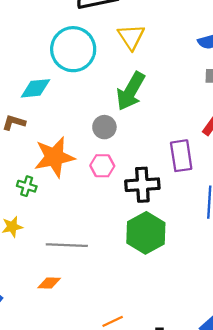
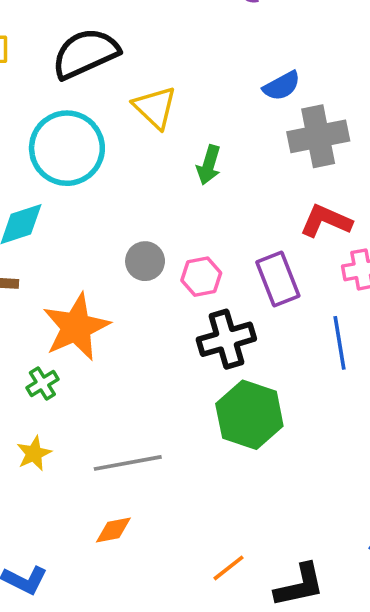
green arrow: (131, 91) -> (209, 165), moved, size x0.6
pink hexagon: (102, 166) -> (201, 277), moved
green cross: (27, 186) -> (42, 383), turned -36

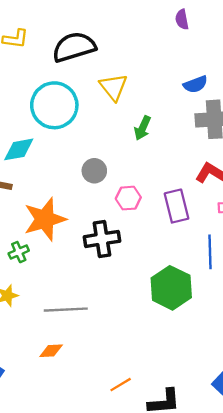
gray circle: (145, 261) -> (94, 171), moved
black cross: (226, 339) -> (102, 239), moved
green hexagon: (249, 415) -> (171, 288), moved

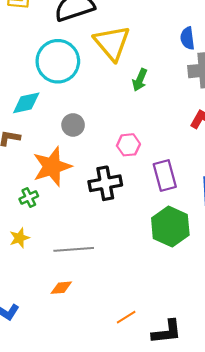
blue semicircle: (195, 84) -> (187, 38), turned 105
yellow triangle: (114, 87) -> (112, 43), size x1.4
gray circle: (94, 171) -> (73, 125), moved
purple rectangle: (177, 206) -> (165, 176), moved

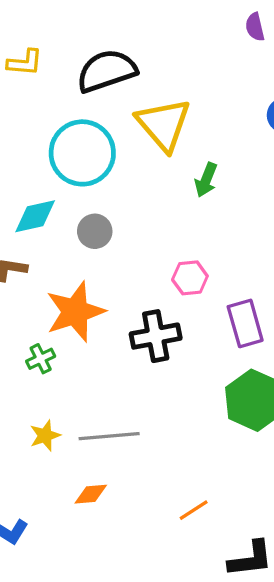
gray circle: (73, 125) -> (95, 231), moved
yellow star: (19, 238) -> (45, 436), moved
orange line: (126, 317) -> (194, 510), moved

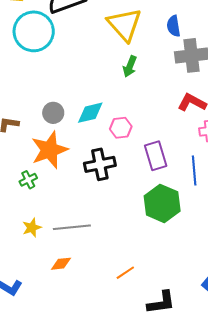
yellow triangle: (164, 124) -> (124, 25), moved
cyan circle: (82, 153) -> (34, 31), moved
cyan diamond: (35, 216) -> (90, 113), moved
gray circle: (95, 231) -> (53, 113), moved

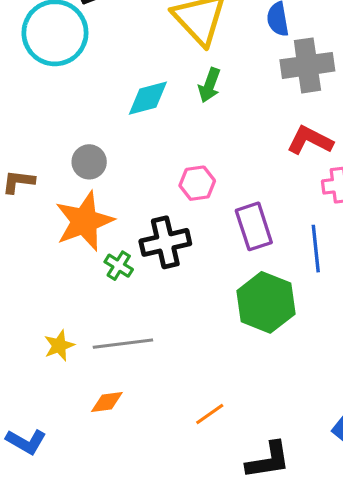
cyan diamond: (90, 113) -> (148, 98), moved
green cross: (28, 180) -> (119, 266), moved, turned -30

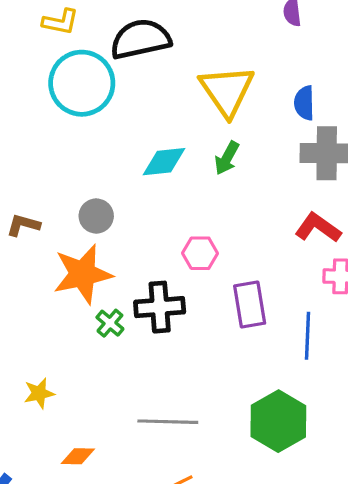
green hexagon: (266, 302) -> (278, 421), moved
gray line: (123, 344) -> (168, 422), moved

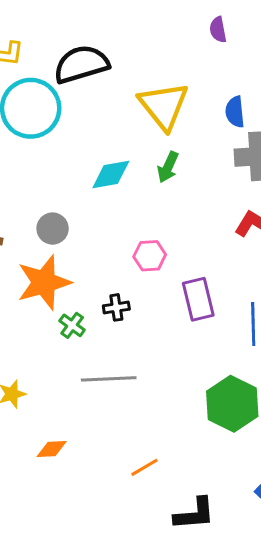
black cross: (160, 307) -> (116, 307), size x0.6
gray line: (168, 422) -> (109, 379), moved

